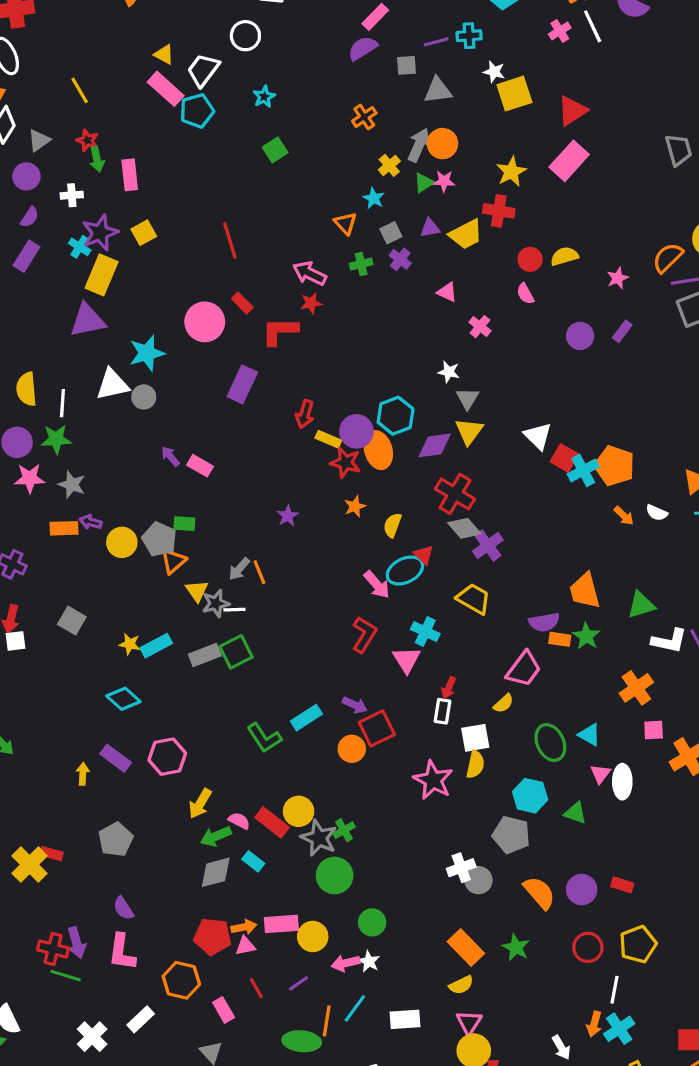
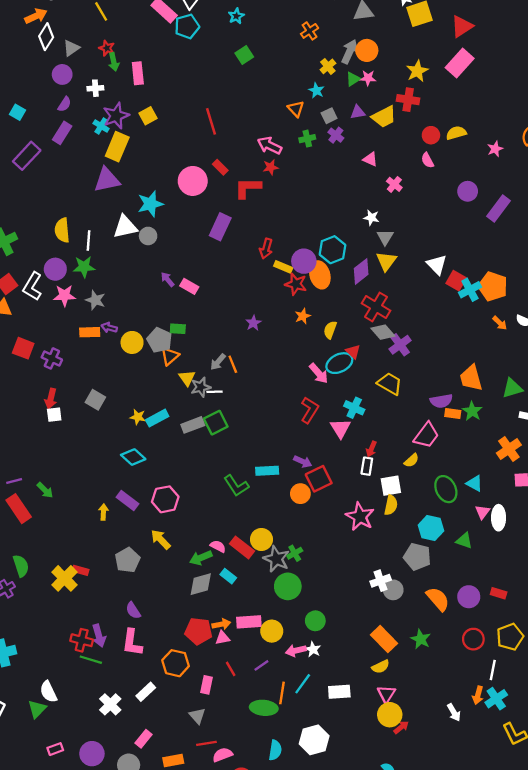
purple rectangle: (622, 331) -> (499, 208), moved, size x1.6
purple diamond: (435, 445) -> (361, 271), turned -30
cyan rectangle: (306, 718) -> (267, 471), turned 30
yellow arrow: (200, 804) -> (161, 539), moved, turned 105
pink rectangle: (224, 1010) -> (206, 685), turned 42

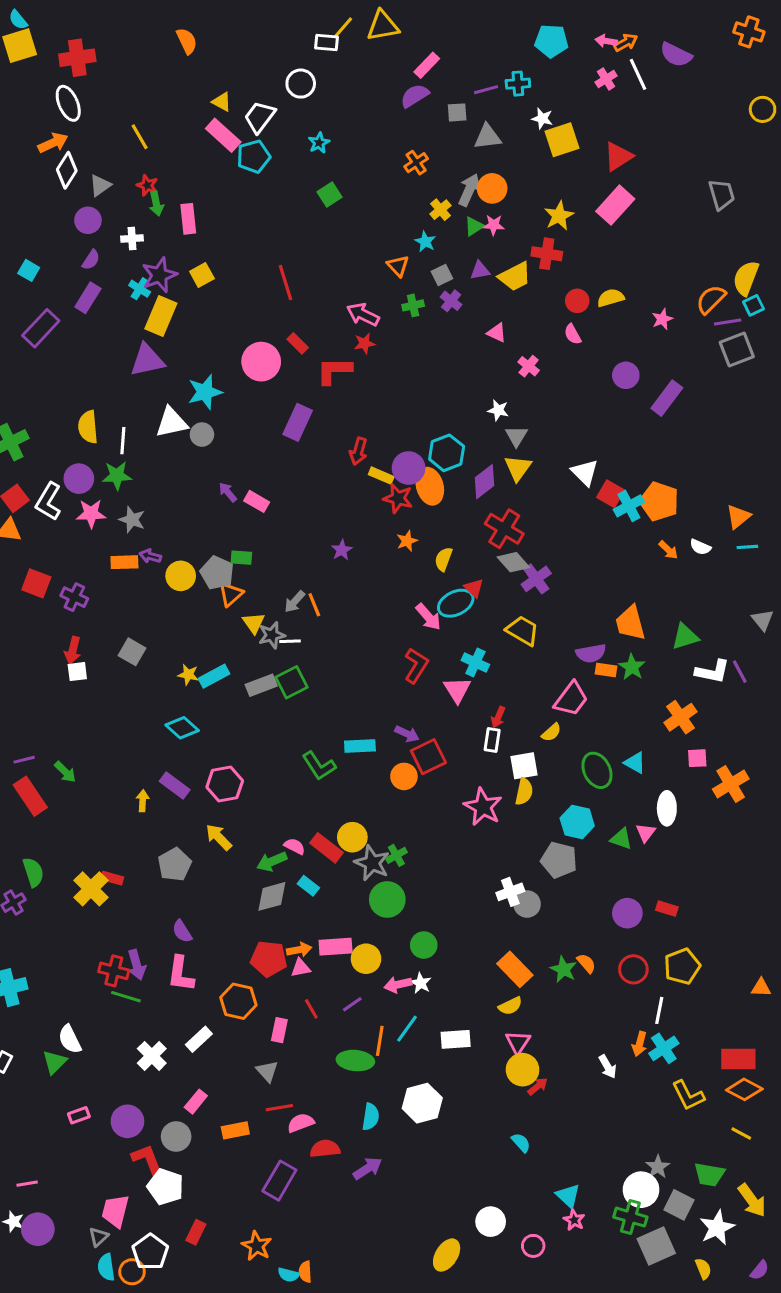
pink triangle: (483, 512) -> (646, 833), moved
orange semicircle: (438, 599) -> (586, 963), moved, size x0.6

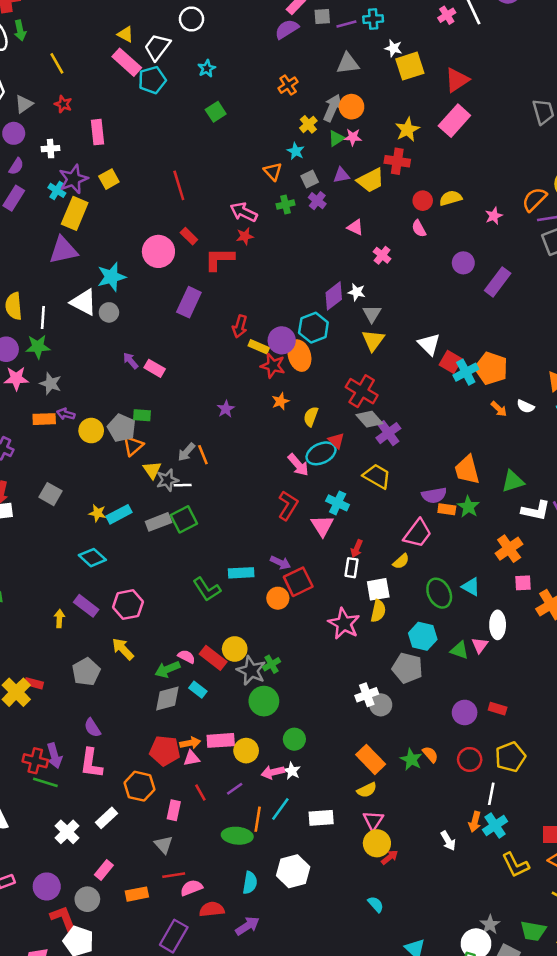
gray square: (457, 112) -> (322, 16), moved
green arrow: (156, 204) -> (20, 30), moved
white triangle: (172, 422) -> (84, 302), turned 40
purple diamond: (485, 482) -> (334, 296), moved

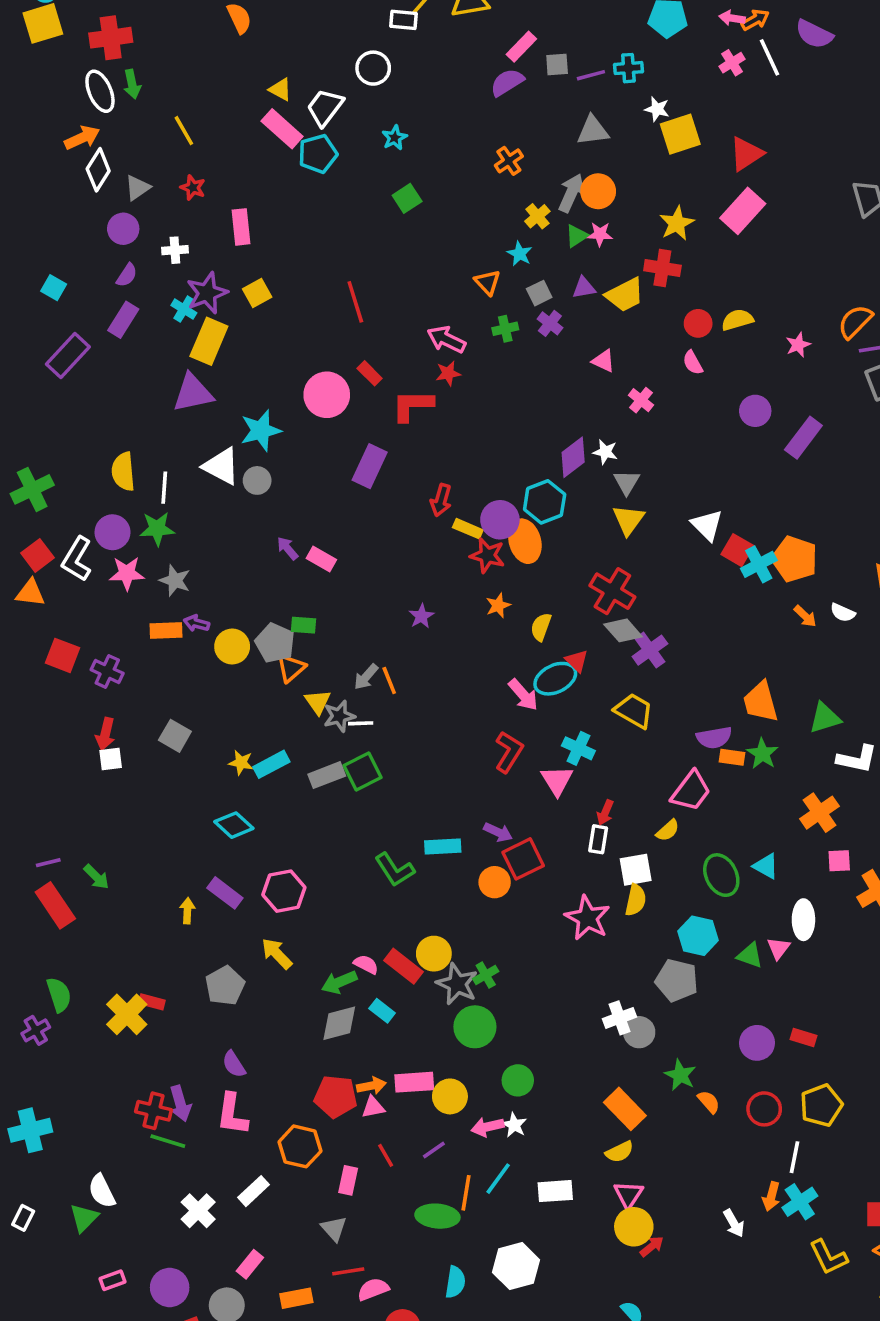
green star: (411, 759) -> (680, 1075), moved

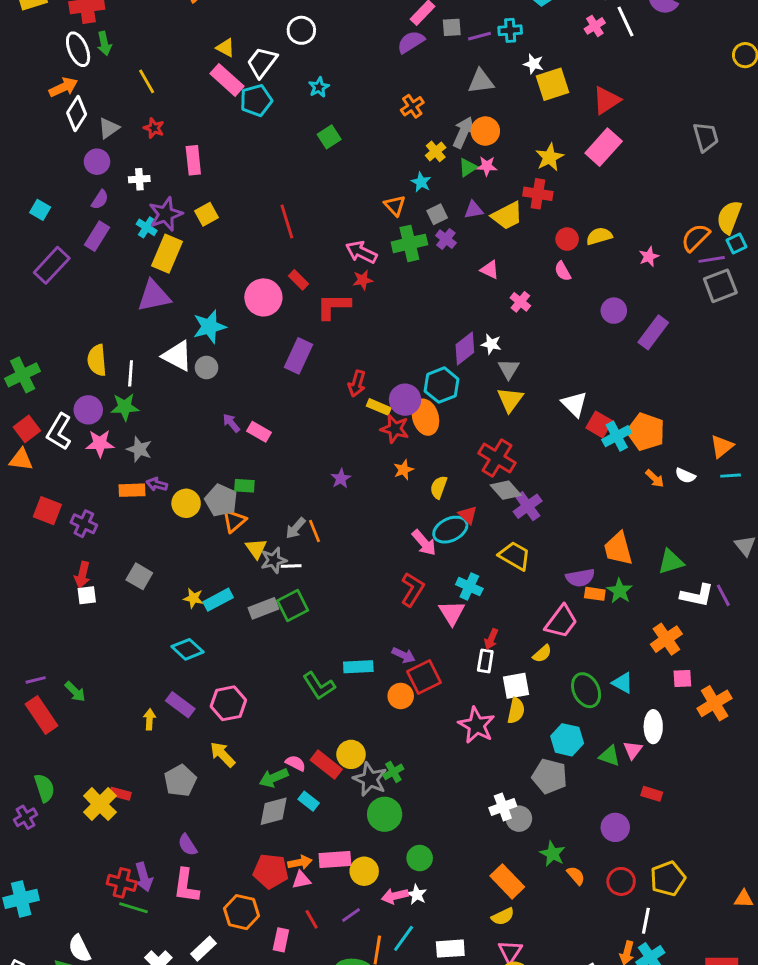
green cross: (505, 329) -> (409, 243), size x1.6
red rectangle: (803, 1038) -> (652, 794), moved

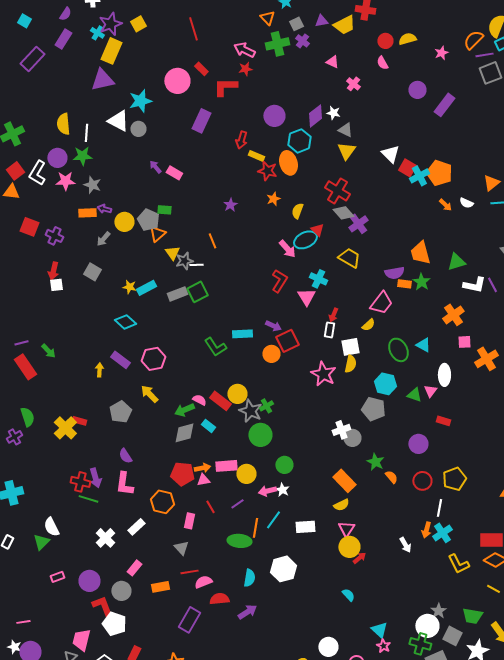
gray triangle: (509, 369) -> (345, 130), turned -35
purple circle: (405, 400) -> (274, 116), moved
gray arrow: (296, 528) -> (103, 239), moved

